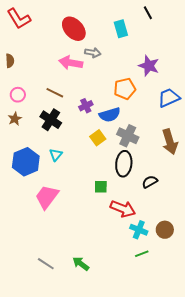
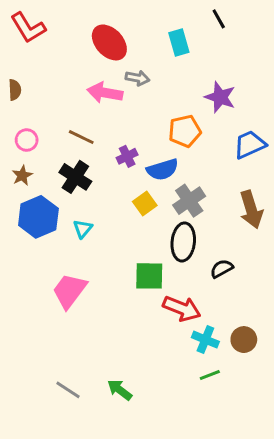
gray cross: (128, 136) -> (189, 201), turned 30
blue hexagon: (26, 162) -> (38, 217), moved
green square: (101, 187) -> (149, 276), size x1.5

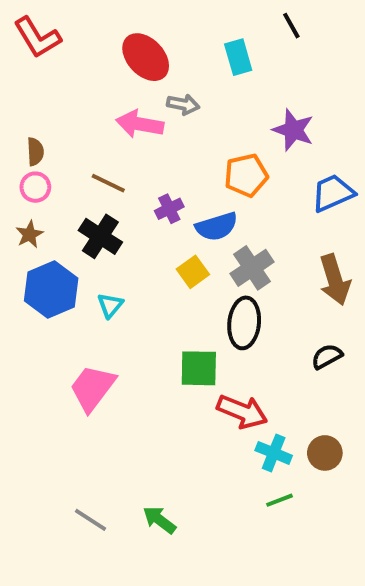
brown semicircle: (15, 90) -> (35, 152), moved
black semicircle: (222, 269) -> (327, 356), moved

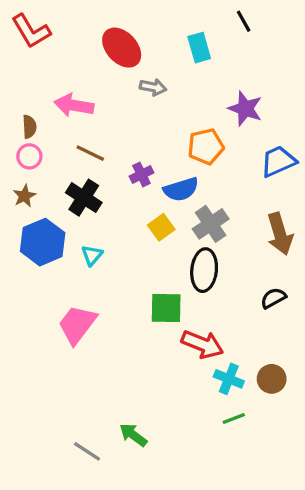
pink arrow: (140, 124) -> (74, 105), moved
gray line: (91, 520) -> (87, 451), moved

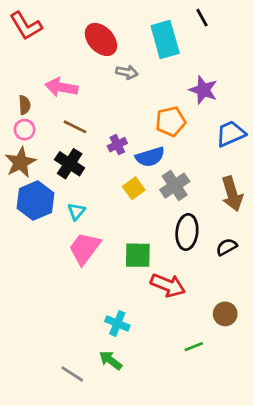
cyan rectangle: (199, 48) -> (165, 39), size x1.5
brown star: (24, 196) -> (20, 162), size x1.6
black ellipse: (204, 270) -> (187, 232), moved
pink trapezoid: (77, 324) -> (85, 248), moved
cyan cross: (229, 379) -> (117, 323), moved

